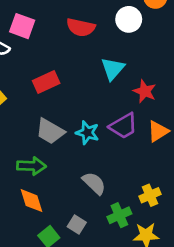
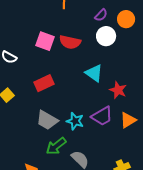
pink square: (22, 26) -> (45, 41), moved
cyan triangle: (113, 69) -> (94, 73), turned -36
green arrow: (31, 166) -> (56, 146), moved, turned 140

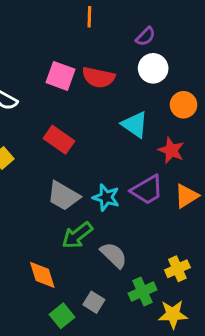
orange circle: (126, 19) -> (183, 105), moved
red rectangle: (44, 83) -> (59, 140), turned 60

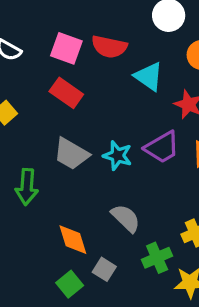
pink square: (60, 76) -> (66, 48), moved
red semicircle: (98, 77) -> (109, 47), moved
green arrow: (77, 235) -> (27, 187), moved, turned -48
orange diamond: (42, 275) -> (73, 240), moved

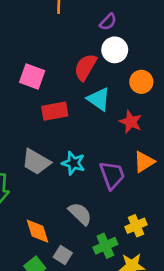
red semicircle: (109, 47) -> (85, 67), moved, turned 108
red rectangle: (66, 93) -> (55, 111), moved, turned -45
purple trapezoid: (162, 147) -> (112, 175), moved, turned -80

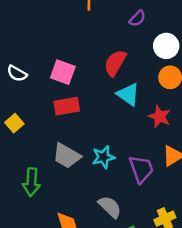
white circle: (115, 50) -> (166, 46), moved
red rectangle: (55, 111) -> (67, 106), moved
cyan star: (73, 163) -> (103, 157), turned -30

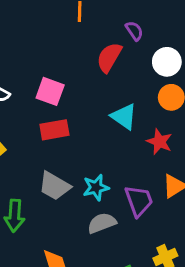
purple semicircle: (137, 18) -> (134, 31), turned -78
red semicircle: (115, 63) -> (109, 57), moved
gray semicircle: (110, 207) -> (102, 223), moved, turned -65

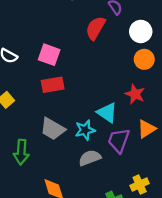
cyan triangle: (124, 117) -> (107, 113), moved
purple trapezoid: (139, 201) -> (119, 140), turned -140

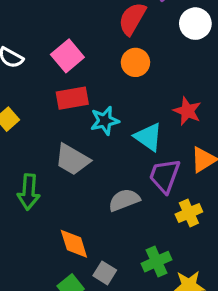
pink square: (49, 55) -> (67, 56), turned 30
orange circle: (144, 59) -> (135, 62), moved
cyan star: (85, 130) -> (105, 121), moved
yellow cross: (140, 185) -> (189, 213), moved

